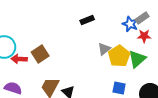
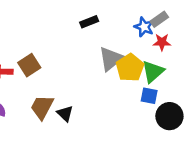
gray triangle: (104, 49) -> (111, 59), size x1.5
blue square: (119, 88) -> (149, 96), moved

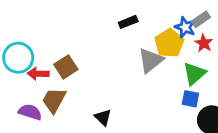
red star: (162, 42) -> (204, 43), turned 30
yellow pentagon: (130, 68) -> (169, 43), moved
brown trapezoid: (42, 107) -> (54, 100), moved

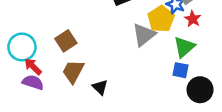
cyan circle: (18, 58) -> (22, 47), moved
red arrow: (38, 74) -> (33, 67), moved, turned 42
brown trapezoid: (54, 100) -> (73, 71), moved

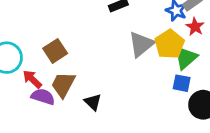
yellow pentagon: (161, 19) -> (169, 44), moved
red arrow: (33, 67) -> (32, 79), moved
purple semicircle: (33, 82) -> (43, 97), moved

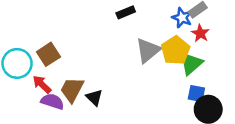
brown square: (55, 51) -> (48, 54), moved
blue square: (182, 83) -> (196, 94), moved
black triangle: (93, 102) -> (94, 97), moved

